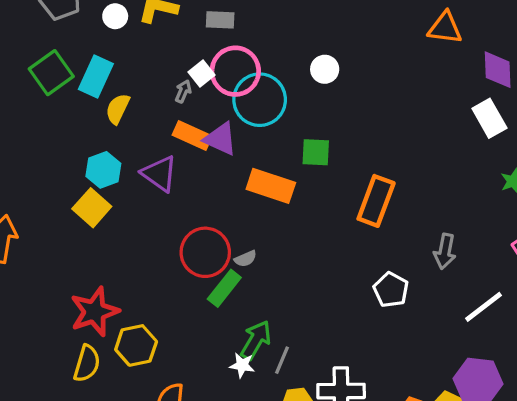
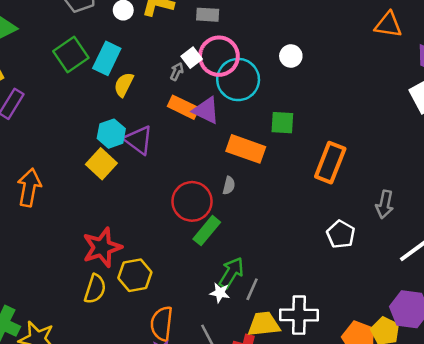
purple triangle: (159, 174) -> (138, 140), moved
gray semicircle: (245, 259) -> (229, 185), moved, turned -54

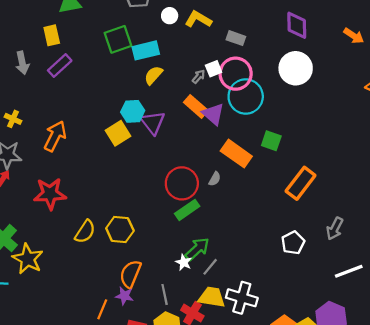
white circle: (291, 56) -> (296, 68), moved, size x1.8
cyan rectangle: (107, 58) -> (146, 50), turned 35
red star: (102, 247) -> (50, 194), moved

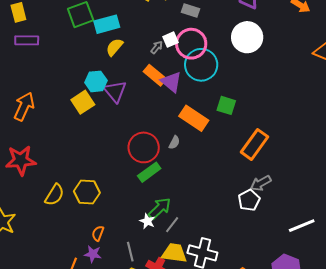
purple rectangle: (60, 65) -> (27, 40), turned 45
gray arrow: (335, 229) -> (261, 183), moved, turned 35
orange semicircle: (130, 274) -> (98, 233), size x0.6

